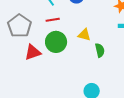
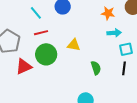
green semicircle: (100, 50) -> (96, 68), moved

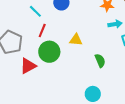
red line: (41, 33) -> (42, 31), turned -48

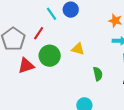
cyan line: (35, 11) -> (52, 14), moved
red line: (42, 31) -> (39, 33), moved

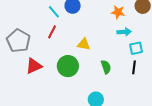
red line: (39, 33) -> (52, 32), moved
green circle: (50, 56) -> (68, 66), moved

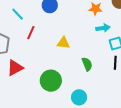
cyan line: (54, 12) -> (18, 14), moved
green circle: (68, 66) -> (51, 81), moved

